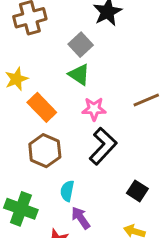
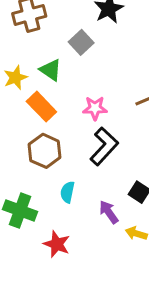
green triangle: (79, 75) -> (51, 70), moved
purple arrow: (81, 218) -> (109, 212), moved

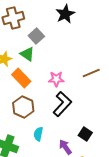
gray square: (81, 42) -> (36, 36), moved

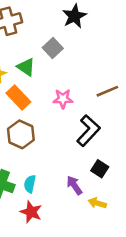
gray square: (36, 36) -> (53, 48), moved
black L-shape: (62, 104) -> (88, 131), moved
cyan semicircle: (38, 134) -> (30, 184), moved

